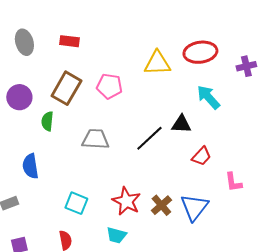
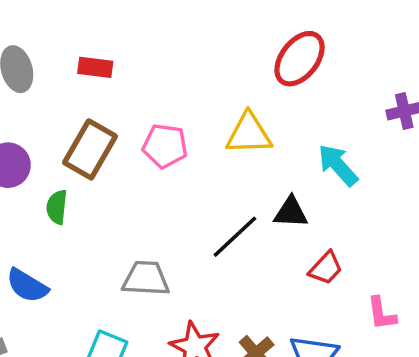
red ellipse: (200, 52) -> (300, 59), moved, turned -44
yellow triangle: (157, 63) -> (249, 134), moved
gray trapezoid: (95, 139) -> (146, 279), moved
blue semicircle: (30, 166) -> (27, 286), turned -50

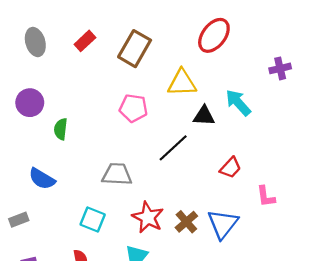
red rectangle: (95, 67) -> (85, 41), turned -50
pink pentagon: (165, 146) -> (133, 108), moved
brown rectangle: (90, 149) -> (135, 49), moved
black triangle: (291, 212) -> (204, 116), moved

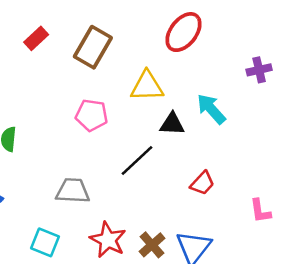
pink L-shape: (266, 196) -> (260, 211), moved

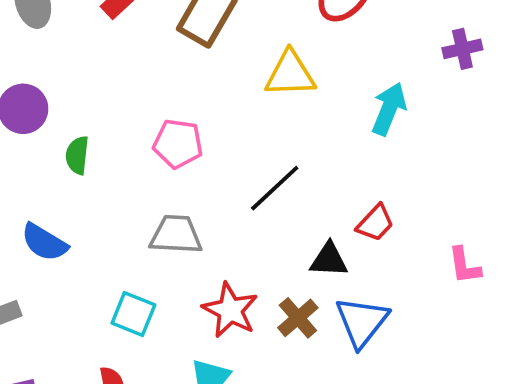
cyan arrow: (211, 109) -> (389, 109), turned 64
pink pentagon: (92, 115) -> (178, 144), moved
black triangle: (172, 124) -> (329, 260), moved

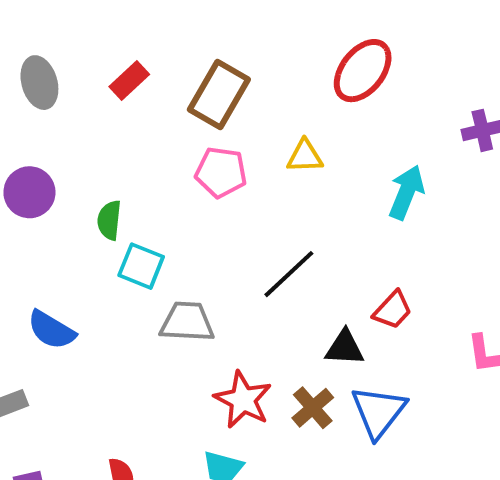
yellow triangle: (290, 74) -> (305, 156), size x0.7
pink pentagon: (178, 144) -> (221, 172), moved
green semicircle: (77, 155) -> (109, 220), moved
cyan square: (133, 314) -> (141, 266), moved

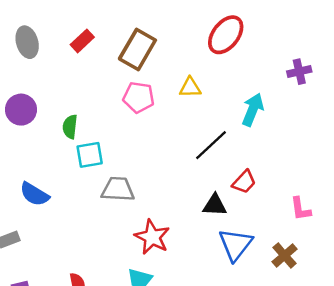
cyan square: (141, 266) -> (90, 155), turned -32
black line: (289, 274) -> (211, 145), moved
brown cross: (313, 408) -> (285, 255), moved

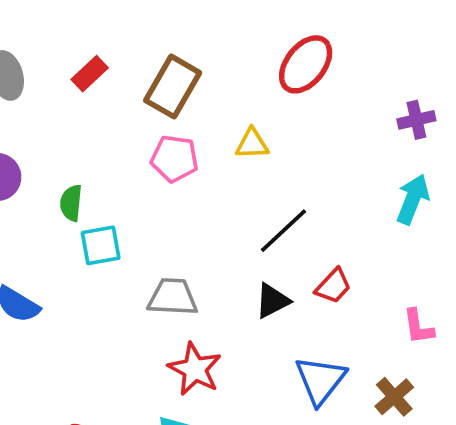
cyan arrow: (253, 110) -> (413, 199), moved
gray trapezoid: (118, 189) -> (173, 297), moved
black triangle: (215, 205) -> (272, 301), moved, turned -30

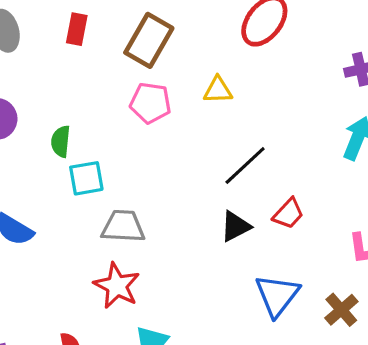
red rectangle: (90, 74) -> (77, 29), turned -36
gray trapezoid: (173, 297) -> (123, 226), moved
red star: (195, 369) -> (117, 286), moved

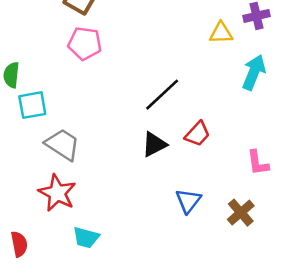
yellow triangle: (218, 90) -> (221, 33), moved
gray trapezoid: (123, 226) -> (62, 144), turned 30
blue triangle: (277, 295) -> (188, 201), size x0.7

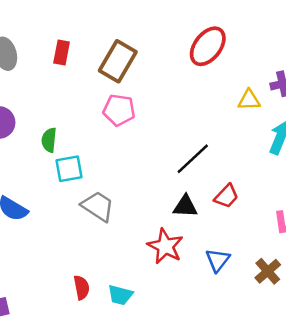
black triangle: (154, 144) -> (185, 206), turned 30
red star: (57, 193) -> (165, 246), moved
red semicircle: (19, 244) -> (82, 287), moved

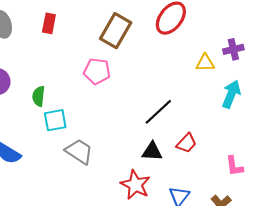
brown rectangle: (118, 61) -> (116, 31), moved

